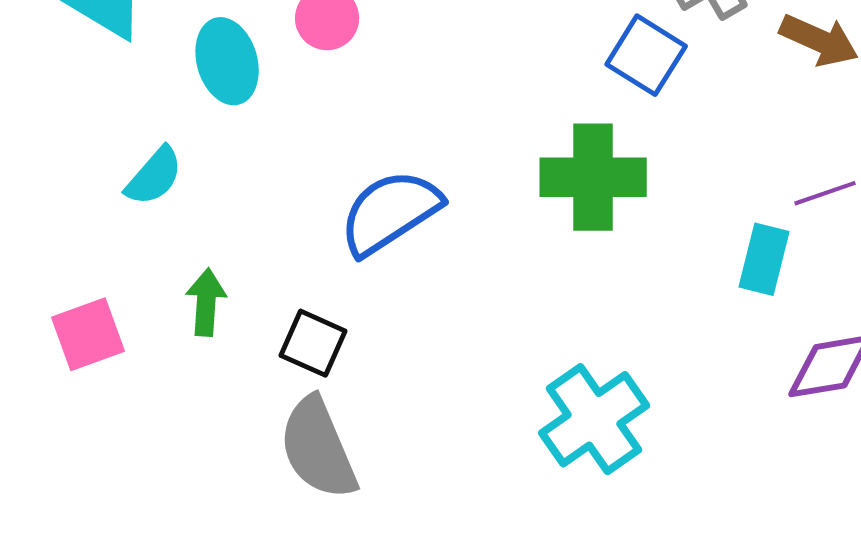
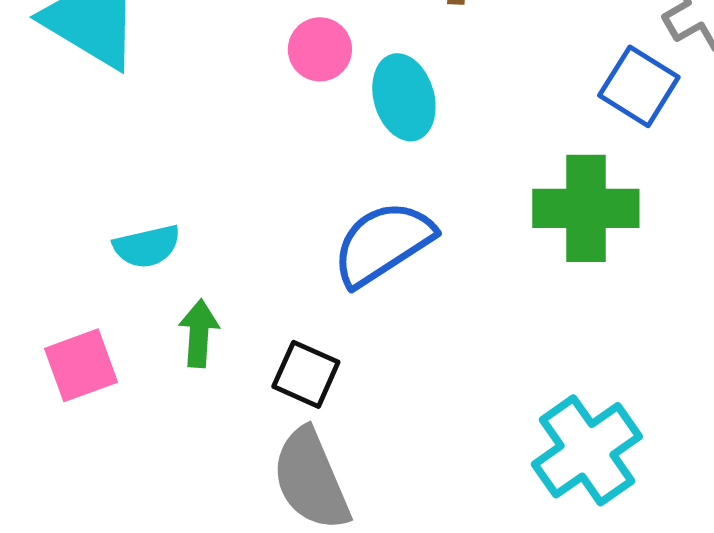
cyan ellipse: (227, 61) -> (404, 97), moved
cyan semicircle: (154, 176) -> (147, 246), moved, turned 36

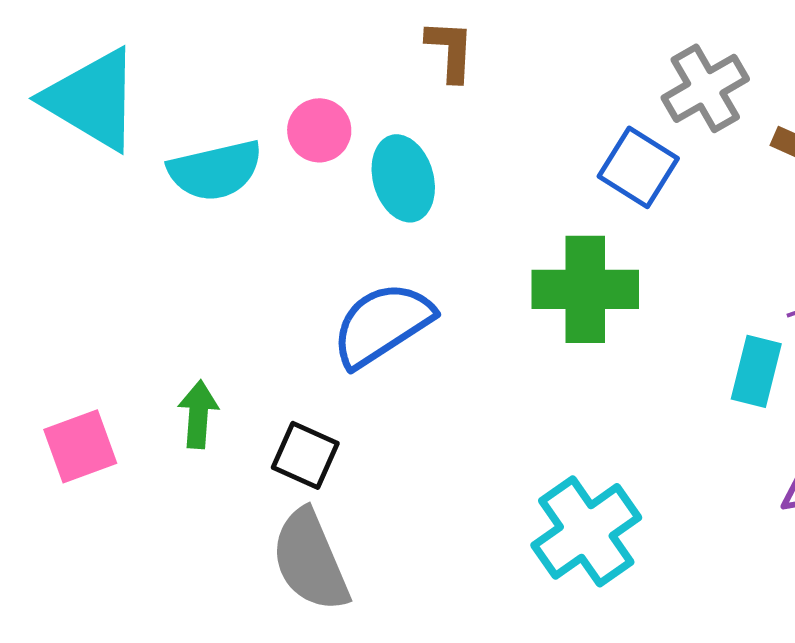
cyan semicircle: (147, 246) -> (215, 170), moved, size x1.4

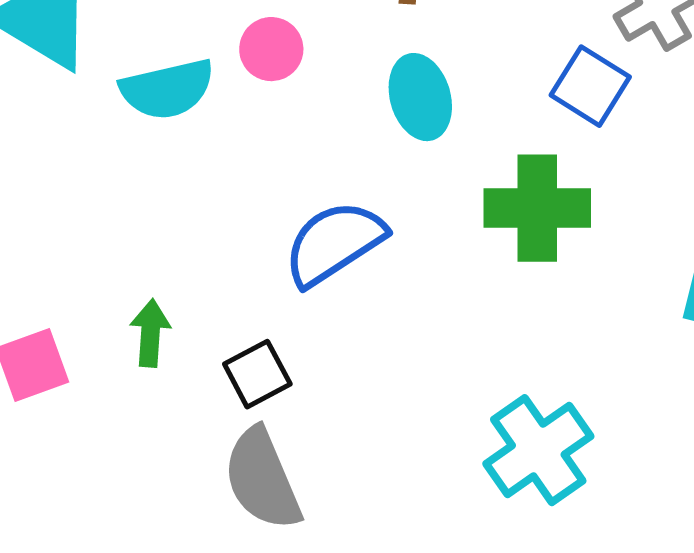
cyan ellipse: (403, 178) -> (420, 97), moved
black square: (305, 455) -> (257, 374), turned 38

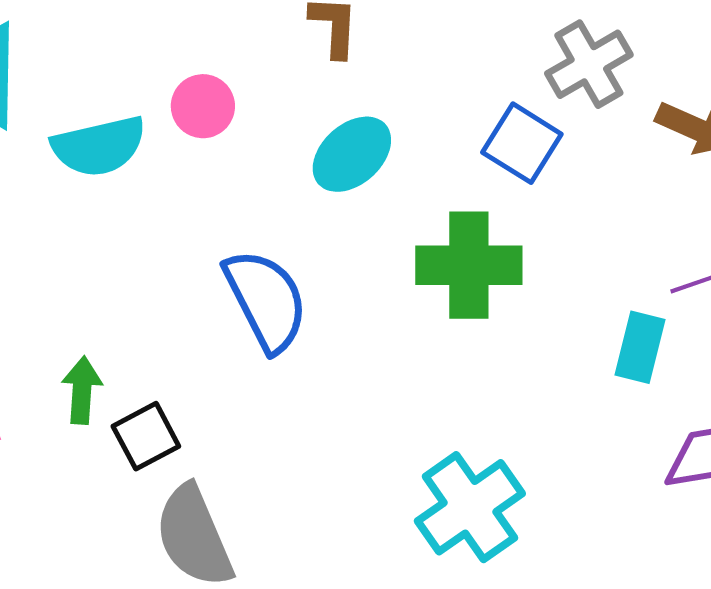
cyan ellipse: (420, 97) -> (352, 154), turned 64
blue semicircle: (334, 243) -> (266, 300), turned 96
black square: (257, 374) -> (146, 436), moved

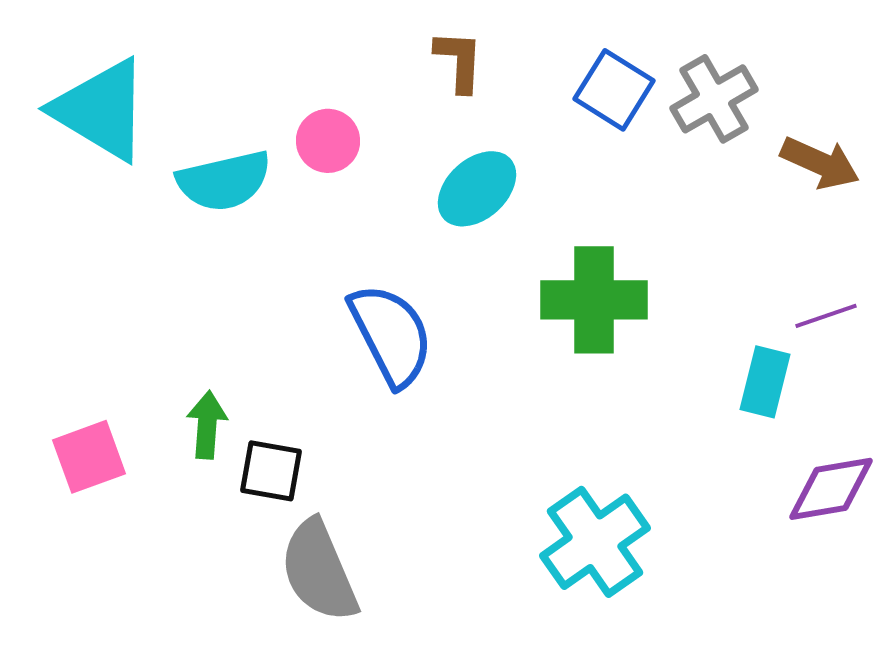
blue square: (522, 143) -> (614, 90), moved
black square: (146, 436) -> (271, 471), turned 38

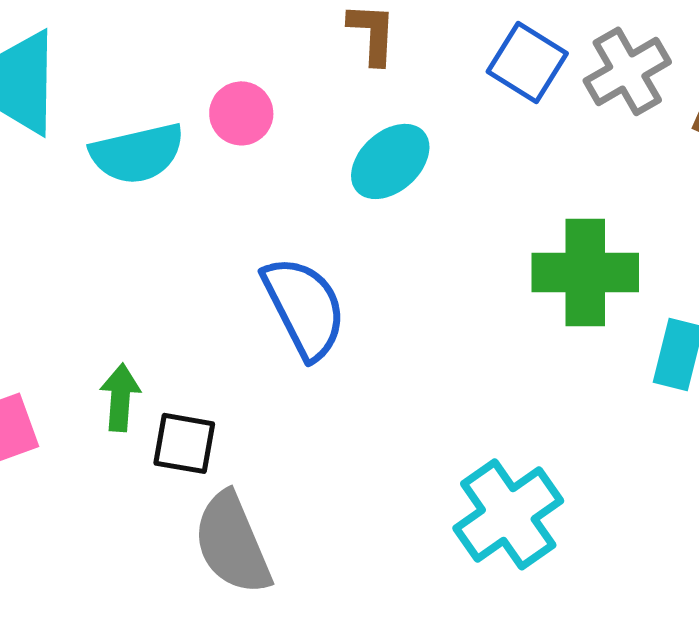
green cross: (594, 300) -> (585, 272), moved

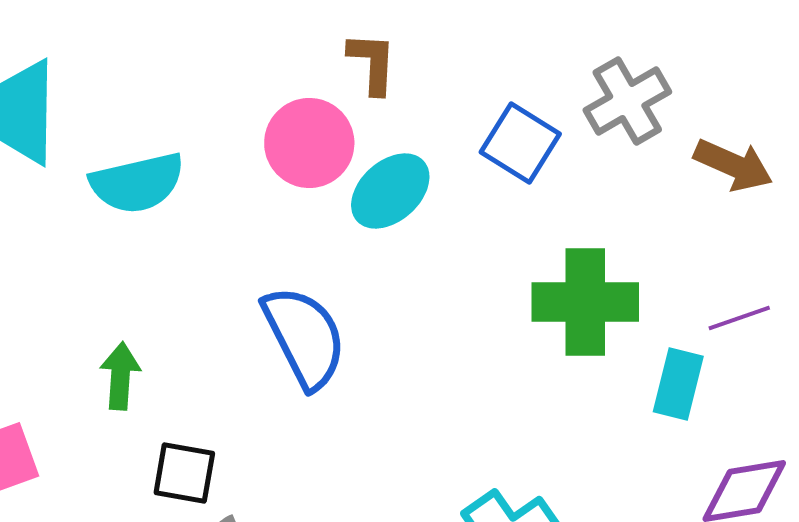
blue square: (527, 62) -> (520, 143), moved
pink circle: (241, 113) -> (309, 143), moved, size x1.4
green arrow: (120, 397) -> (120, 376), moved

